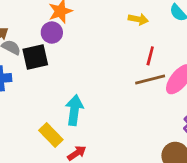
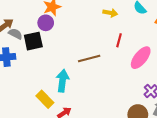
brown line: (150, 79) -> (89, 59), moved

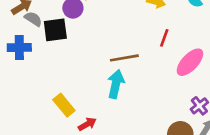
cyan arrow: (62, 81) -> (116, 84), moved

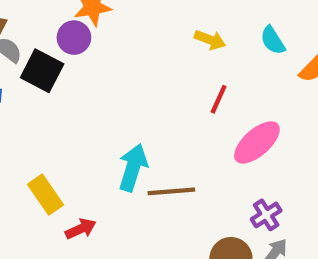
black square: (55, 30) -> (42, 71), turned 30
brown line: (124, 58) -> (171, 191), moved

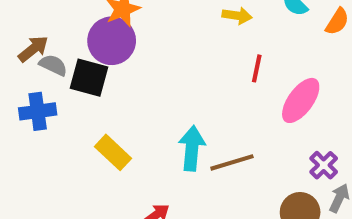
purple circle: (74, 38) -> (112, 41), size x1.5
yellow rectangle: (46, 195) -> (113, 152), moved

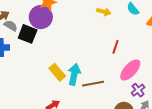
red line: (257, 68) -> (115, 47), moved
pink ellipse: (301, 100) -> (130, 70), moved
yellow rectangle: (113, 152) -> (57, 72), moved

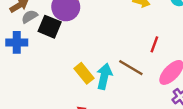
gray semicircle: (11, 26) -> (30, 17), turned -64
brown line: (93, 84) -> (131, 68), moved, turned 40

